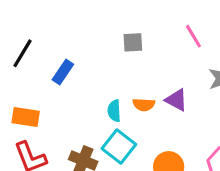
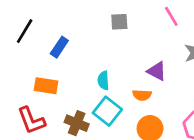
orange semicircle: (144, 105) -> (142, 95), moved
orange rectangle: (26, 117) -> (46, 86), moved

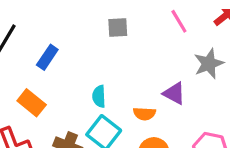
purple triangle: (157, 71) -> (174, 93), moved
orange rectangle: (46, 86) -> (32, 103), turned 30

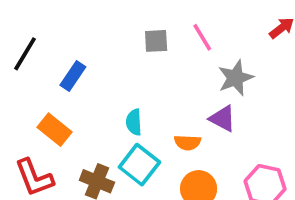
pink line: (179, 21) -> (202, 37), moved
gray star: (209, 64) -> (235, 78), moved

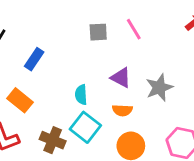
gray star: (235, 78) -> (159, 88), moved
purple triangle: (223, 118) -> (121, 78), moved

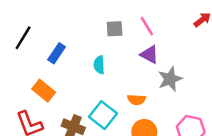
purple triangle: (121, 78) -> (149, 55), moved
cyan semicircle: (81, 95) -> (99, 65), moved

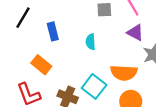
blue rectangle: (57, 53) -> (53, 31), turned -48
orange semicircle: (137, 100) -> (124, 73), size x1.6

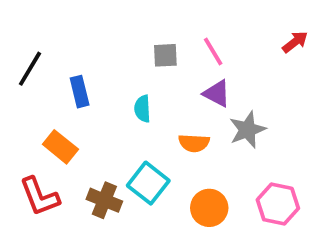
orange semicircle: (124, 73) -> (194, 143), moved, size x0.7

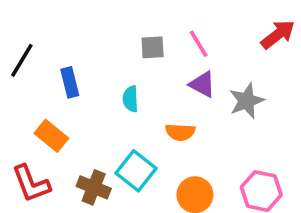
red arrow: (295, 42) -> (278, 34), size x1.4
gray star: (247, 130) -> (247, 101), moved

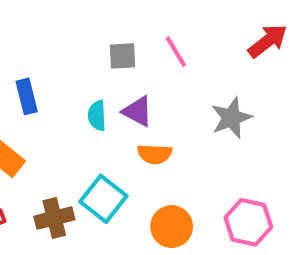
purple triangle: (202, 84) -> (137, 111), moved
brown cross: (94, 187) -> (54, 218), turned -36

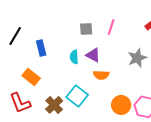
pink line: (176, 52) -> (111, 27), turned 49
brown cross: (54, 218) -> (54, 105), turned -30
orange circle: (172, 227) -> (121, 105), moved

